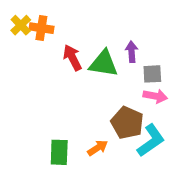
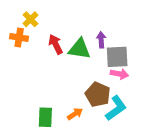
yellow cross: (21, 25) -> (31, 19), moved
orange cross: (41, 28) -> (19, 37), moved
gray square: (152, 74) -> (117, 57), size x1.5

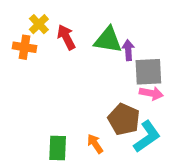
red arrow: (56, 44) -> (66, 37), moved
green triangle: (80, 49) -> (108, 40), moved
orange arrow: (75, 114) -> (95, 144), turned -91

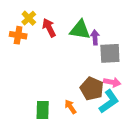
pink arrow: (151, 93) -> (112, 82), moved

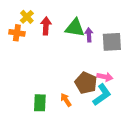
red arrow: (49, 28) -> (46, 26), turned 30
gray square: (110, 53) -> (112, 42), moved

